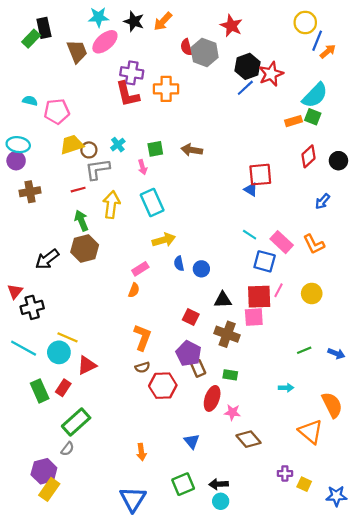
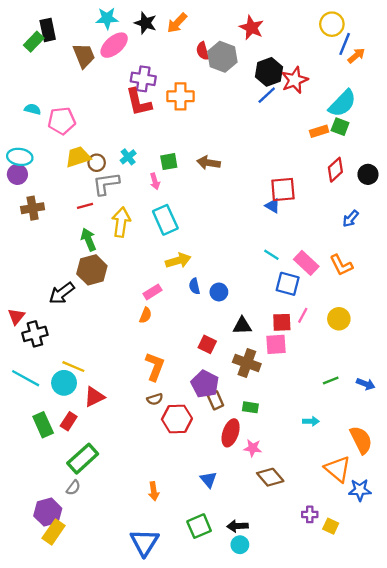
black arrow: (47, 259) -> (62, 293), moved
red square: (259, 297) -> (282, 322), size x0.7
blue star: (336, 496) -> (360, 490), moved

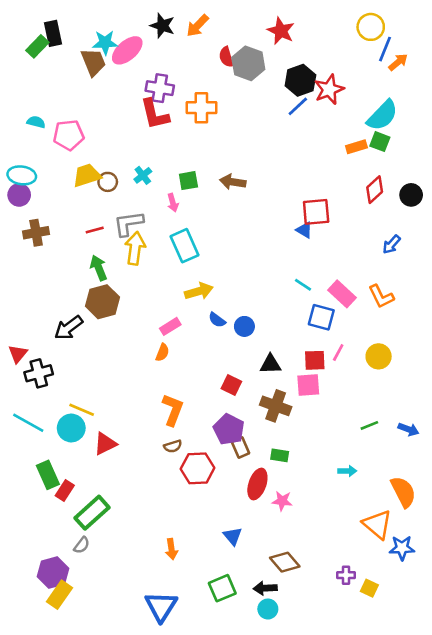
cyan star: (107, 18) -> (105, 43), moved
gray L-shape: (106, 184) -> (129, 224), moved
blue semicircle: (194, 286) -> (217, 320), turned -42
red rectangle: (69, 421) -> (65, 491), moved
brown diamond: (270, 477) -> (285, 562), moved

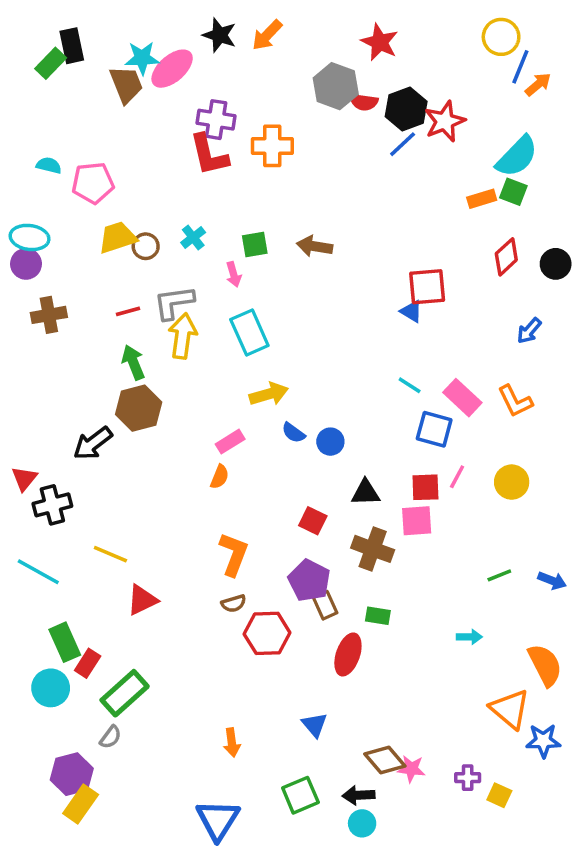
red semicircle: (226, 57) -> (364, 102), moved, turned -66
cyan circle: (71, 428) -> (51, 688), moved
pink star: (282, 501) -> (411, 769), moved

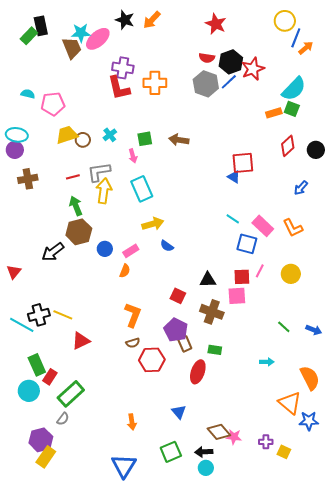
gray hexagon: (336, 86) -> (206, 84), moved
blue circle: (330, 442) -> (105, 249), moved
black cross: (52, 505) -> (39, 315), moved
green line: (499, 575) -> (284, 327), turned 64

